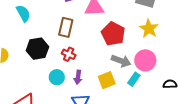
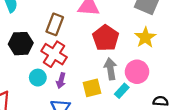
red cross: (69, 54) -> (54, 54), size x1.6
gray arrow: (121, 61) -> (110, 69), turned -126

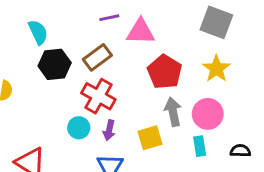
brown rectangle: (55, 24) -> (97, 57), turned 35
black hexagon: (21, 44) -> (55, 64), moved
cyan rectangle: (122, 91) -> (200, 146), moved, turned -48

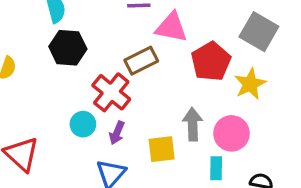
brown rectangle: (97, 57) -> (141, 61), moved
red pentagon: (165, 72) -> (211, 61), moved

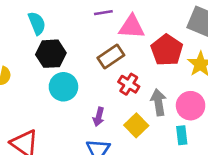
red cross: (111, 92) -> (129, 84), moved, size x0.7
cyan circle: (83, 124) -> (63, 87), moved, size x1.4
yellow square: (162, 149) -> (136, 125), turned -30

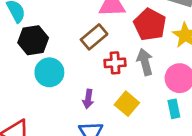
red cross: (129, 84) -> (115, 63), turned -30
gray arrow: (158, 102) -> (145, 62), moved

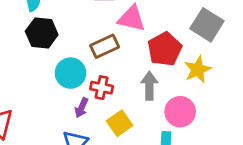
red cross: (115, 63) -> (102, 88), moved
cyan circle: (49, 72) -> (71, 73), moved

